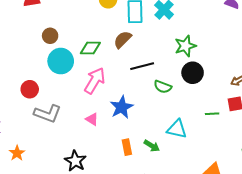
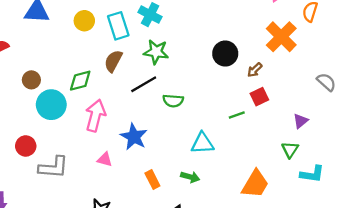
green star: (185, 46) -> (156, 52), moved, turned -30
black circle: (193, 73) -> (225, 54), moved
green arrow: (152, 146) -> (190, 177), moved

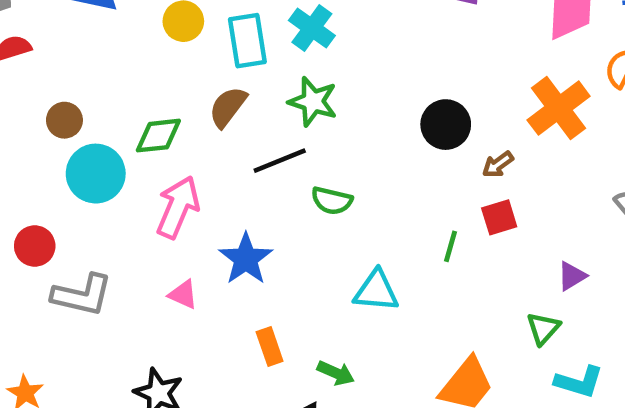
green line: (237, 115) -> (450, 246), turned -63
green arrow: (190, 177) -> (336, 373), moved

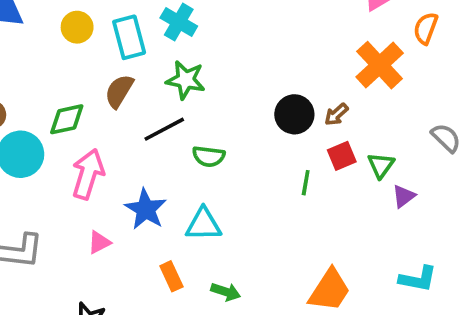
black circle: (446, 125) -> (294, 114), moved
cyan triangle: (376, 291) -> (203, 224), moved
pink triangle: (183, 295) -> (99, 242), turned -45
green triangle: (543, 328) -> (381, 165), moved

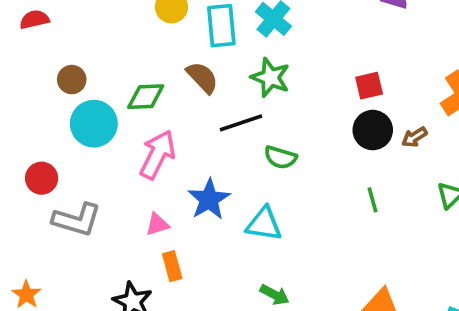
brown semicircle: (119, 91) -> (202, 77), turned 96
red square: (342, 156) -> (369, 86), moved
green line: (306, 183) -> (373, 200), turned -35
orange rectangle: (171, 276) -> (172, 266), moved

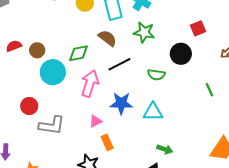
red semicircle: (34, 19) -> (14, 46), moved
black line: (241, 123) -> (119, 64), moved
black circle: (373, 130) -> (181, 54), moved
blue star: (209, 199) -> (121, 103), turned -30

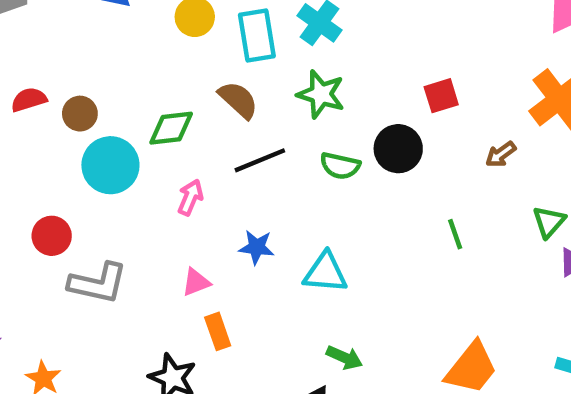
green semicircle: (156, 75) -> (340, 166), moved
pink arrow: (90, 84) -> (190, 197), size x0.6
blue star: (121, 103) -> (257, 247), size x0.7

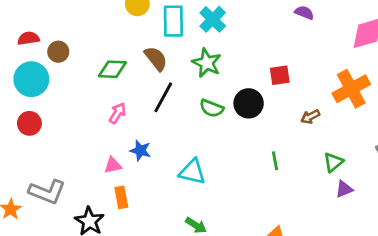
black line: (260, 160) -> (163, 97), turned -48
cyan circle: (110, 165) -> (31, 79), moved
blue star: (257, 247) -> (140, 151), moved
gray L-shape: (98, 283) -> (47, 192), moved

